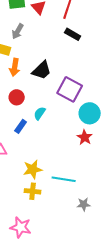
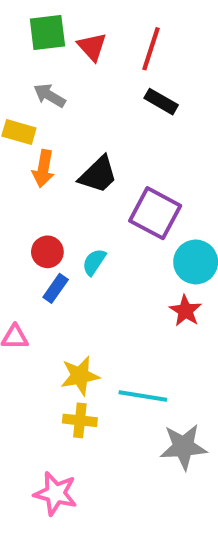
gray arrow: (18, 31) -> (49, 95), turned 91
red circle: (17, 97) -> (47, 252), moved
gray star: (84, 204) -> (183, 447), size x1.6

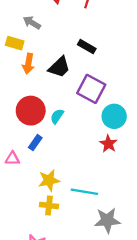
black rectangle: (161, 102) -> (87, 47), moved
red circle: (47, 252) -> (31, 111), size x1.6
blue rectangle: (56, 288) -> (35, 143), moved

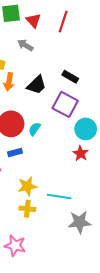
gray arrow: (32, 23) -> (25, 45), moved
black rectangle: (87, 47) -> (70, 77), moved
blue rectangle: (35, 143) -> (15, 153), turned 40

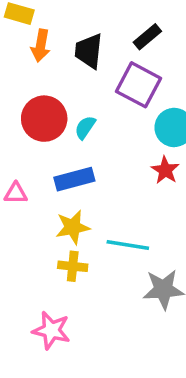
black rectangle: (70, 77) -> (147, 37), turned -70
black trapezoid: (37, 85) -> (89, 51), turned 140
blue rectangle: (15, 153) -> (74, 179), moved, size x1.5

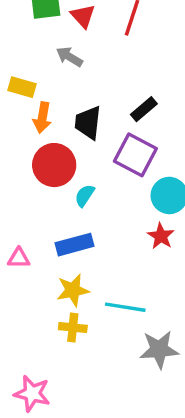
red circle: (44, 119) -> (54, 165), moved
pink star: (51, 330) -> (32, 393), moved

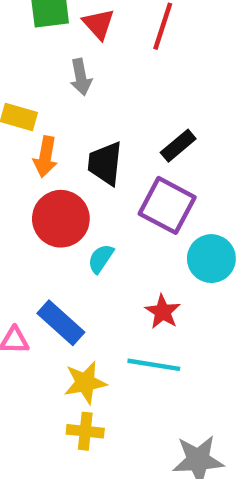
gray arrow: (69, 57) -> (81, 77), turned -132
red star: (161, 236) -> (163, 312), moved
blue rectangle: (74, 245) -> (61, 323), moved, turned 57
cyan line: (125, 307) -> (154, 365), moved

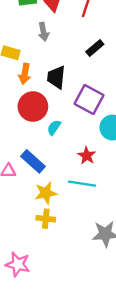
black rectangle: (178, 146) -> (95, 48), moved

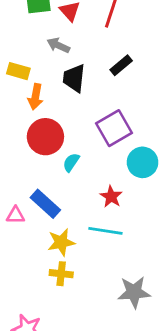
gray arrow: (43, 32) -> (58, 45), turned 126
black trapezoid: (56, 77) -> (74, 78), moved
purple square: (89, 99) -> (114, 128), turned 32

